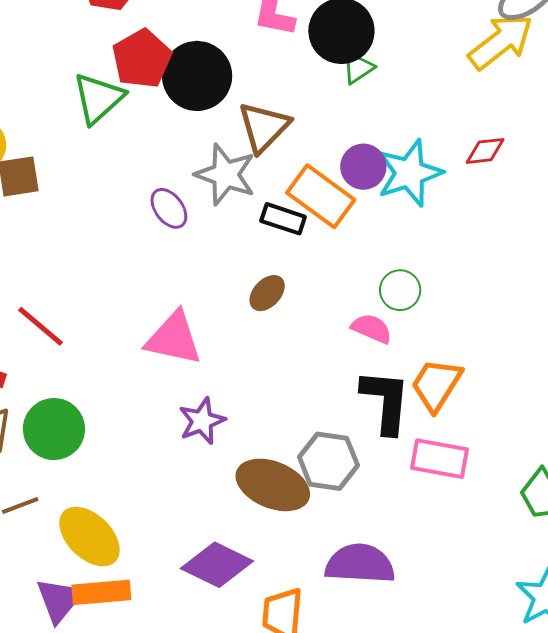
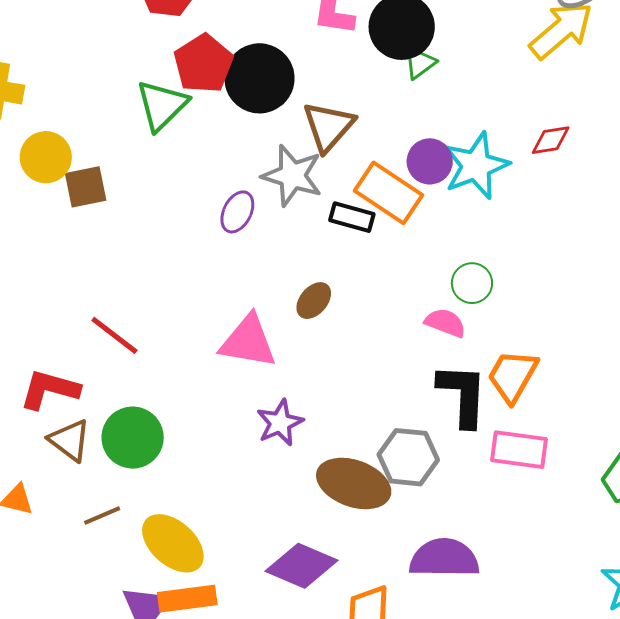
purple ellipse: (169, 208) -> (237, 212), turned 66
brown ellipse: (267, 293) -> (314, 301), moved

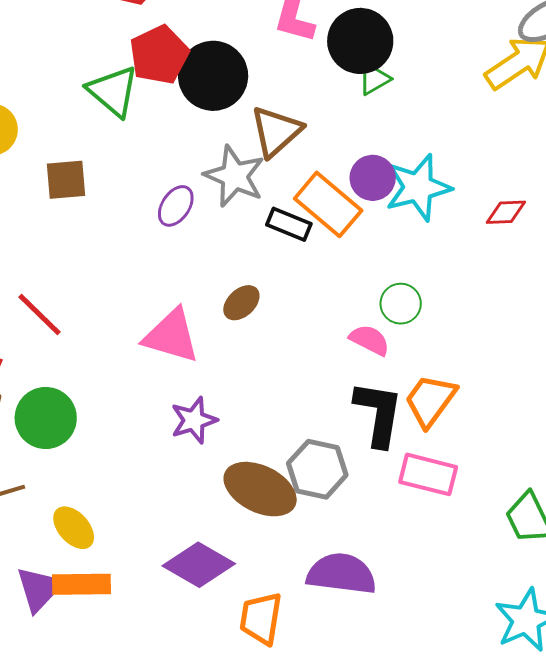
green triangle: (162, 105) -> (113, 91), turned -42
red diamond: (551, 140) -> (506, 212), moved
brown square: (86, 187) -> (66, 180), moved
yellow ellipse: (173, 543) -> (74, 528), size x0.7

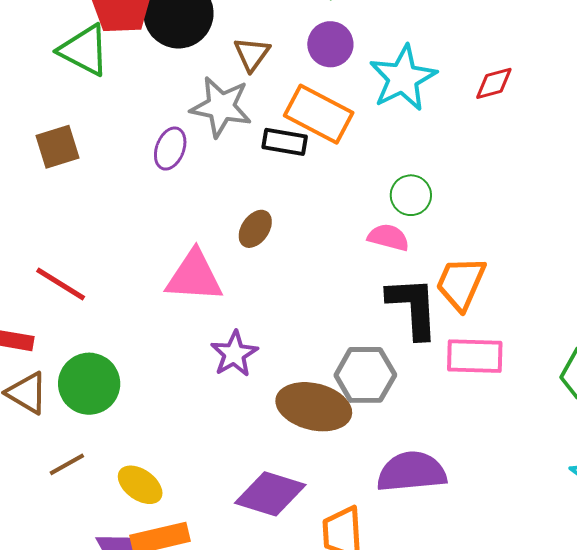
brown triangle: (276, 131) -> (252, 54), size x0.7
purple circle: (373, 178) -> (330, 44), moved

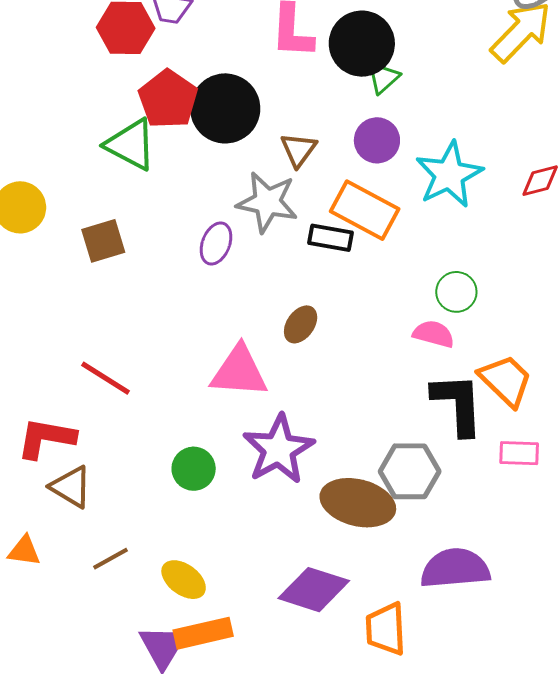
orange trapezoid: (461, 283) -> (506, 380), turned 110
purple star: (234, 354) -> (279, 449), size x1.5
pink rectangle: (475, 356) -> (519, 453), size x0.7
green circle: (89, 384) -> (194, 469), moved, size x0.7

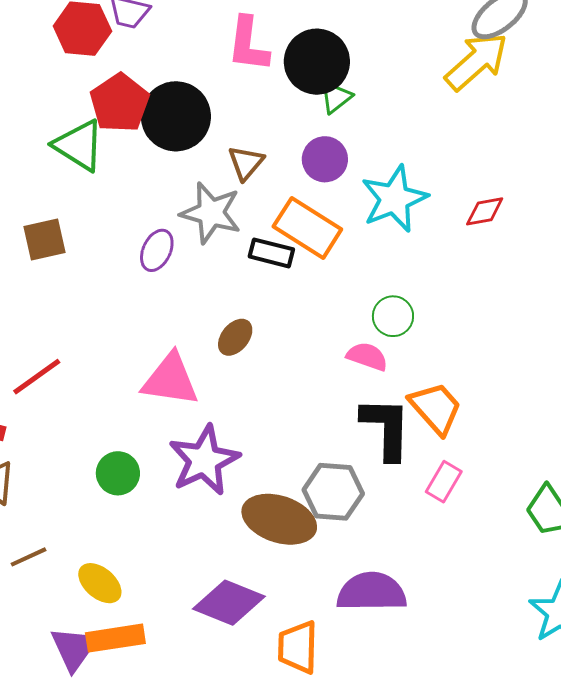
red line: (106, 378) -> (37, 377), turned -72
pink rectangle: (519, 453) -> (444, 482), turned -66

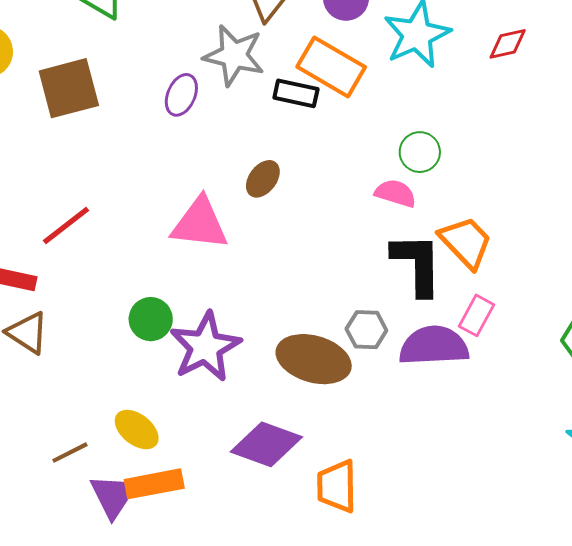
brown square: (45, 240) -> (69, 88), size x1.4
purple star: (204, 460) -> (205, 347), moved
gray hexagon: (333, 492) -> (366, 330), size x0.7
brown line: (28, 557) -> (70, 453), moved
purple semicircle: (372, 592) -> (434, 346), moved

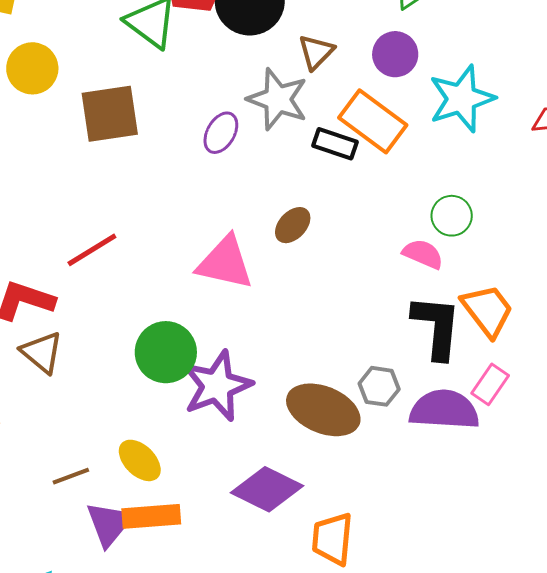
green circle: (151, 319) -> (166, 352), size x1.4

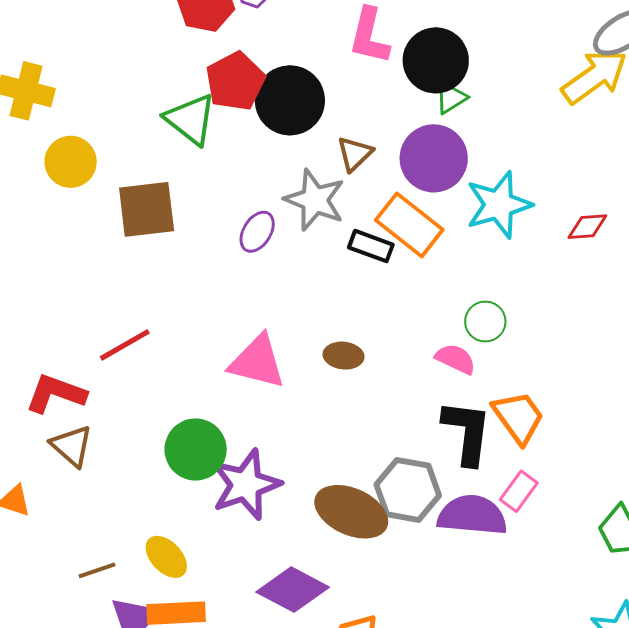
purple circle: (395, 54) -> (434, 158), size x1.5
brown ellipse: (293, 225) -> (344, 356), moved, turned 51
gray hexagon: (379, 386) -> (408, 490), size x1.6

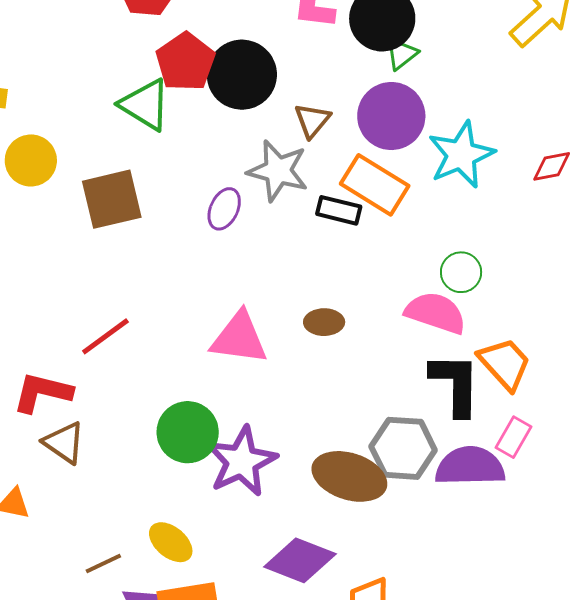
pink semicircle: (456, 359) -> (436, 313), size x1.5

